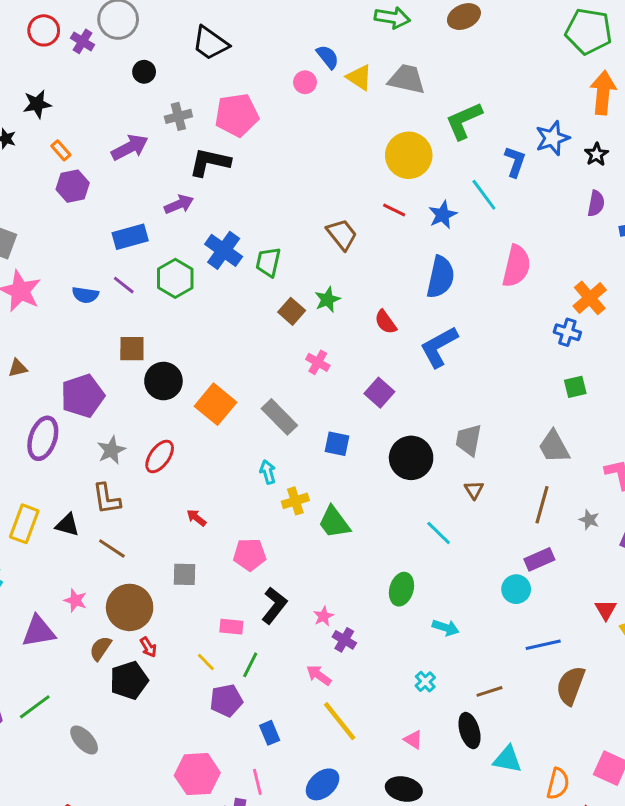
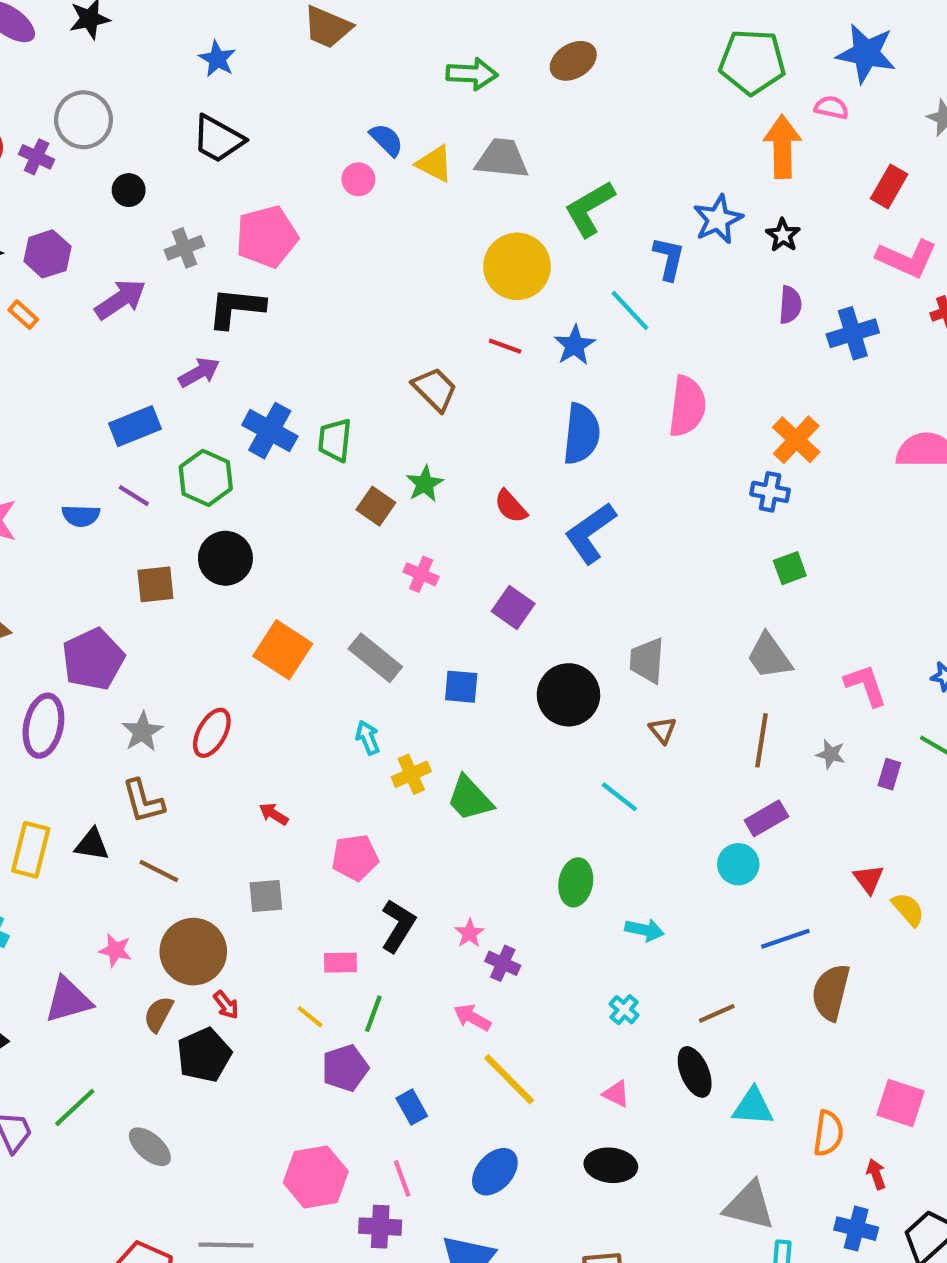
purple hexagon: (73, 186) -> (47, 254), moved
black circle: (163, 381) -> (225, 558), moved

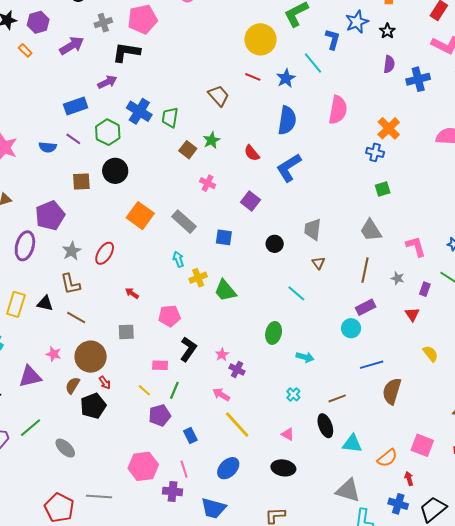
black circle: (568, 695) -> (275, 244), size x0.6
red triangle: (869, 879) -> (412, 314), moved
orange semicircle: (828, 1133) -> (387, 458), turned 40

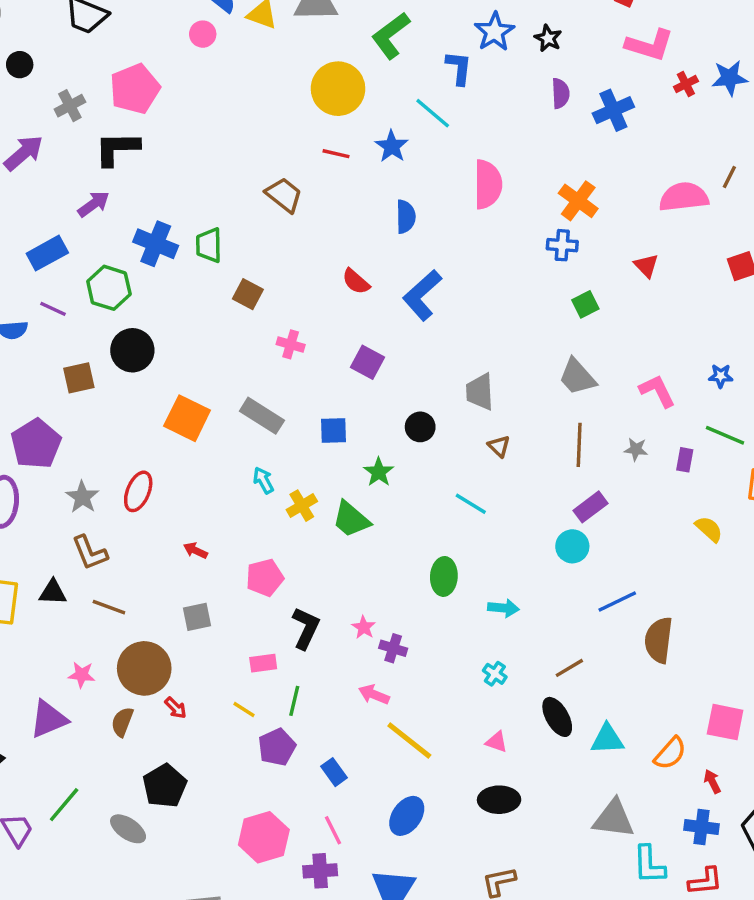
blue semicircle: (287, 120) -> (406, 217), size x0.7
green star: (212, 140) -> (379, 472), moved
red triangle: (412, 314) -> (646, 266), moved
yellow semicircle: (431, 354) -> (709, 529), moved
black pentagon: (93, 406) -> (165, 786), moved

